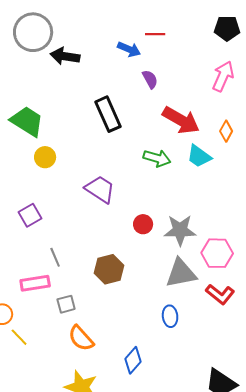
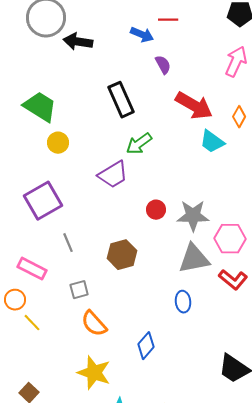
green arrow: (157, 158) -> (139, 144), moved, turned 128
purple trapezoid: (100, 189) -> (113, 175), turned 116
purple square: (30, 215) -> (43, 201), size x1.6
pink rectangle: (35, 283) -> (32, 269), moved, turned 36

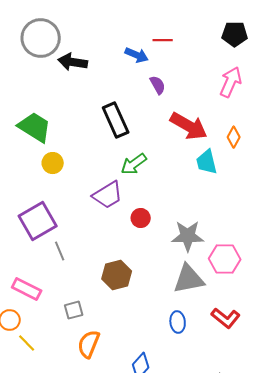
cyan trapezoid: (212, 142) -> (207, 162), turned 40
red circle: (156, 210) -> (141, 218), moved
gray line: (68, 243) -> (60, 251), moved
red L-shape: (233, 280) -> (226, 318), moved
orange semicircle: (94, 324) -> (89, 344), turned 64

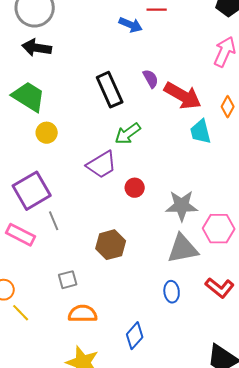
black arrow: (73, 62) -> (37, 48), moved
purple semicircle: (158, 85) -> (151, 79), moved
pink rectangle: (27, 289) -> (21, 235), moved
orange semicircle: (89, 344) -> (83, 314), turned 68

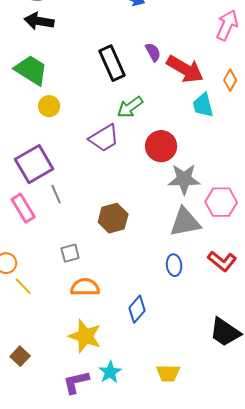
red circle: (135, 188) -> (161, 146), moved, size x1.6
pink rectangle: (21, 235) -> (23, 208), turned 32

